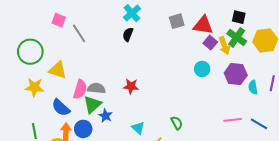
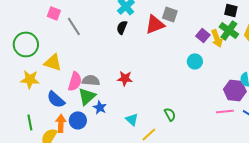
gray square: (177, 21) -> (170, 14), turned 35
red triangle: (203, 25) -> (155, 24), moved, turned -30
purple hexagon: (236, 74) -> (235, 90), moved

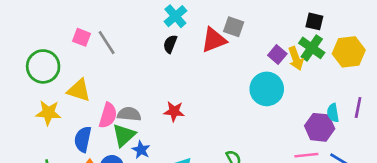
pink square: (54, 13) -> (81, 37), moved
cyan circle: (195, 61) -> (267, 89), size x1.6
blue semicircle: (56, 99) -> (83, 139), turned 60

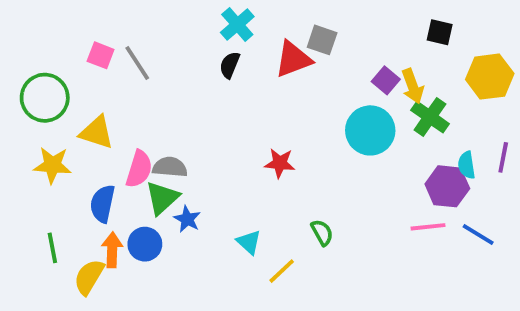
green cross: (312, 48) -> (430, 117), moved
red star: (174, 111) -> (280, 163), moved

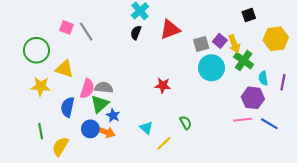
black square: (440, 32) -> (249, 15), turned -32
gray square: (322, 40) -> (201, 44), moved, turned -35
cyan semicircle: (467, 165) -> (263, 78), moved
orange arrow: (112, 250) -> (106, 132), moved, turned 108

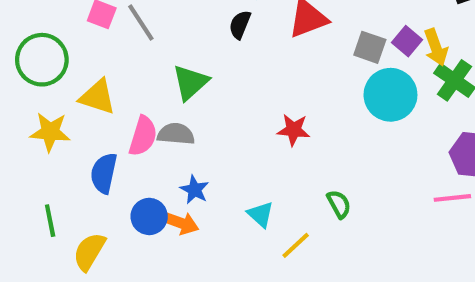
gray square: (201, 44) -> (370, 47), turned 35
green triangle: (100, 104) -> (190, 82), moved

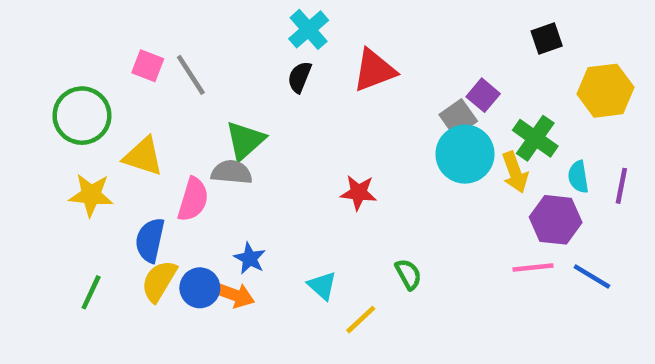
gray square: (370, 47) -> (458, 118), moved, turned 36
yellow arrow: (436, 47) -> (515, 172), moved
gray semicircle: (176, 134) -> (232, 172), moved
green line: (50, 221) -> (91, 292), turned 36
yellow semicircle: (89, 252) -> (159, 281), moved

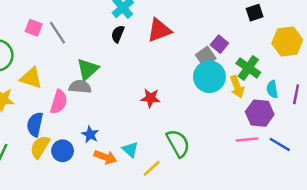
green semicircle: (408, 274) -> (178, 143), size x1.6
orange arrow: (234, 295) -> (105, 157), moved

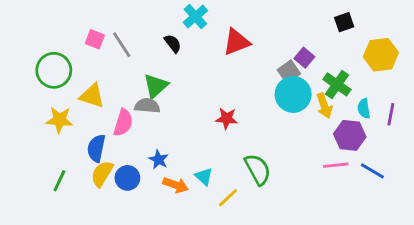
black semicircle: (118, 34) -> (173, 43), moved, turned 120

